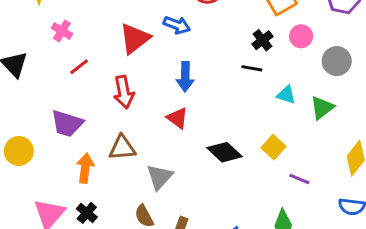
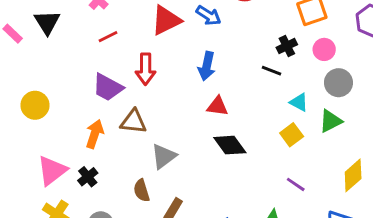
gray circle: (337, 61) -> (338, 83), moved
red triangle: (177, 118) -> (217, 106), moved, turned -40
purple trapezoid: (67, 123) -> (108, 87), moved
yellow square: (274, 147) -> (292, 135), moved

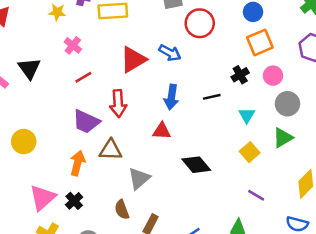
black line: (271, 71) -> (212, 97), moved, turned -30
cyan triangle: (299, 102) -> (247, 115), moved, turned 36
red triangle: (217, 106) -> (162, 131), moved

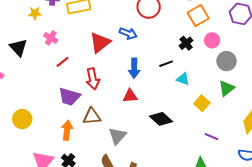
black triangle: (29, 68) -> (18, 48), moved
cyan triangle: (247, 115) -> (183, 79), moved, turned -32

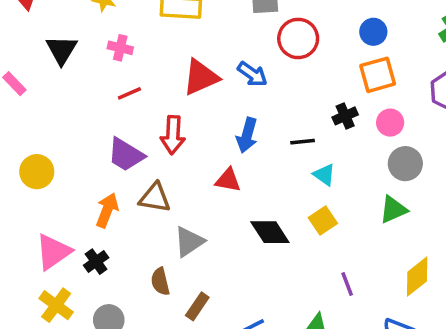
pink cross: (51, 38) -> (120, 48), turned -32
yellow square: (202, 103) -> (323, 220), moved
purple line: (212, 137) -> (347, 284), turned 32

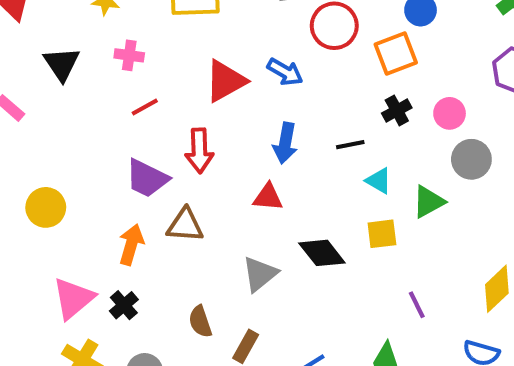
orange square: (378, 75) -> (396, 54), moved
green triangle: (393, 210) -> (428, 202), moved
yellow square: (323, 220) -> (382, 234), turned 32
gray triangle: (189, 242) -> (260, 274), moved

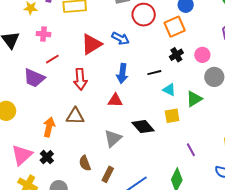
purple trapezoid: (147, 178) -> (34, 78), moved

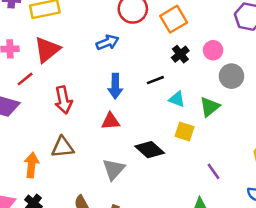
blue arrow: (120, 38) -> (107, 42), turned -42
red triangle: (91, 44) -> (47, 50), moved
yellow square: (172, 116) -> (184, 131), turned 35

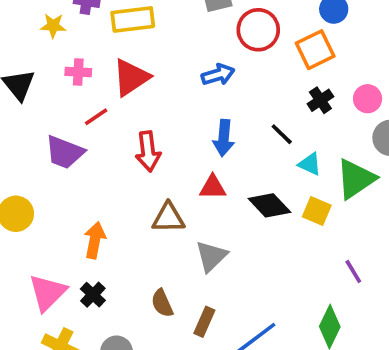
black line: (155, 80) -> (282, 134), turned 60
green triangle: (210, 107) -> (356, 179), size x1.4
brown triangle: (63, 147) -> (168, 218), moved
black diamond: (150, 150) -> (269, 205), moved

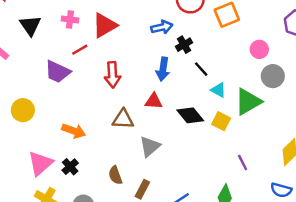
black cross: (320, 100) -> (184, 45), moved
orange arrow: (95, 240) -> (74, 131), turned 95

